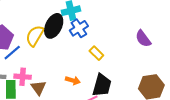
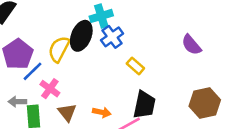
pink cross: (23, 77) -> (50, 89), moved, turned 35
orange arrow: (73, 80) -> (102, 112), moved

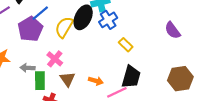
blue line: (33, 71) -> (40, 13), moved

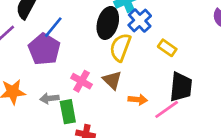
yellow semicircle: (64, 27) -> (120, 47), moved
brown triangle: (68, 79) -> (112, 80), moved

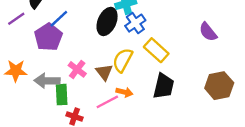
yellow semicircle: (120, 47) -> (123, 60), moved
yellow rectangle: (167, 48) -> (156, 50), size x1.5
gray arrow: (49, 98) -> (47, 81), size x1.5
pink line: (167, 109) -> (107, 102), moved

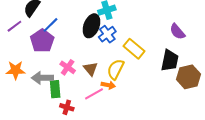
blue cross: (135, 23) -> (107, 34), moved
yellow semicircle: (123, 60) -> (116, 69), moved
black trapezoid: (164, 86) -> (170, 60), moved

